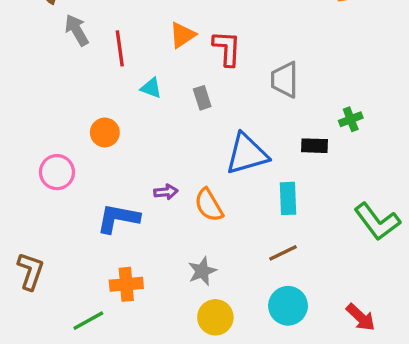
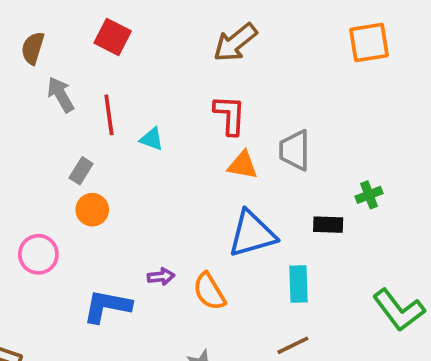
orange triangle: (182, 35) -> (243, 165), moved, turned 44
cyan triangle: (151, 88) -> (152, 139), moved
gray rectangle: (202, 98) -> (81, 171), moved, turned 50

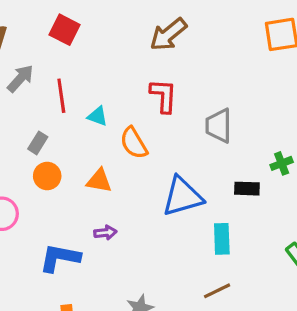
gray arrow: (61, 95) -> (20, 78), turned 72
orange triangle: (243, 165) -> (99, 181), moved
orange semicircle: (209, 291) -> (134, 143), moved

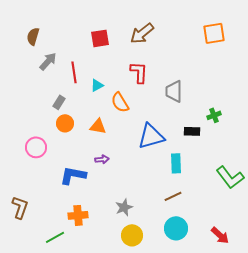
red square: (64, 30) -> (100, 38), moved, turned -36
cyan triangle: (97, 116) -> (97, 85), turned -48

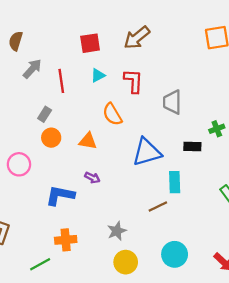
cyan triangle: (97, 85) -> (98, 75), moved
purple arrow: (102, 159) -> (92, 178), turned 32
brown line: (173, 196) -> (158, 207), moved

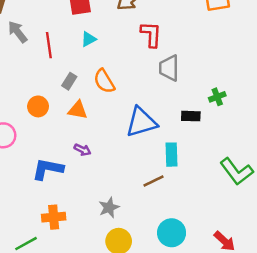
gray arrow: (32, 69) -> (18, 32), turned -80
red L-shape: (133, 81) -> (151, 34), moved
gray rectangle: (45, 114) -> (69, 81), moved

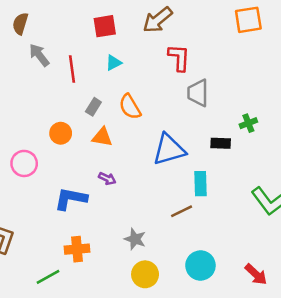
gray star: (109, 207) -> (135, 239), turned -30

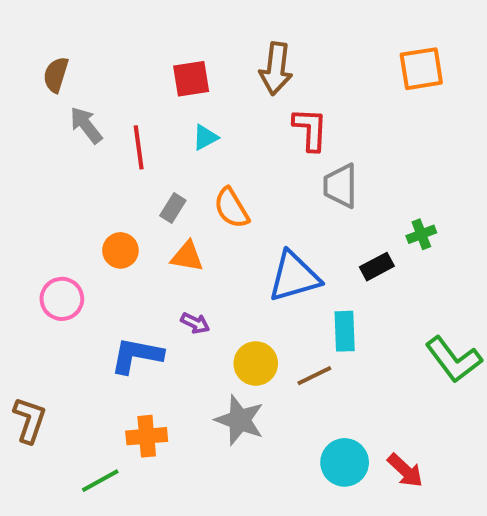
brown arrow: (158, 20) -> (276, 69), turned -44
black rectangle: (221, 143) -> (377, 267), turned -30
gray star: (135, 239) -> (240, 420), size x1.4
yellow circle: (145, 274) -> (256, 363), moved
red arrow: (256, 274) -> (405, 471), moved

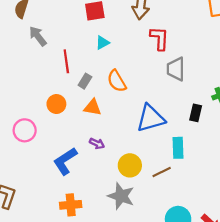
red line: (139, 147) -> (66, 61), moved
black rectangle: (377, 267) -> (196, 113), turned -49
blue L-shape: (137, 355) -> (65, 161), turned -44

